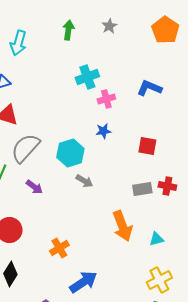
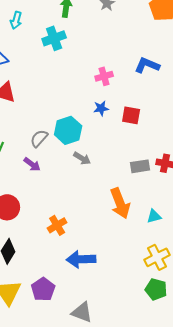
cyan arrow: (18, 43) -> (16, 20), size x0.7
cyan cross: (87, 77) -> (54, 38), moved
red square: (147, 146) -> (131, 115), moved
gray semicircle: (25, 148) -> (39, 138), moved, size x0.6
blue arrow: (83, 282) -> (81, 259), turned -148

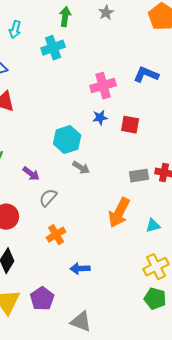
pink cross: (104, 76) -> (103, 86), size x1.4
gray semicircle: (39, 138) -> (48, 198), moved
orange arrow: (120, 203) -> (119, 213), turned 48
blue arrow: (81, 259) -> (80, 269), size x0.7

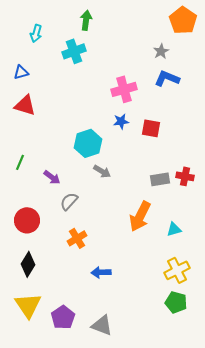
gray star: (106, 13) -> (161, 51), moved
purple pentagon: (42, 299) -> (63, 317), moved

